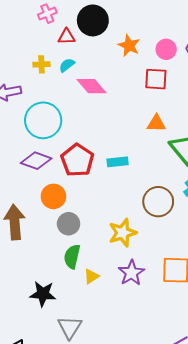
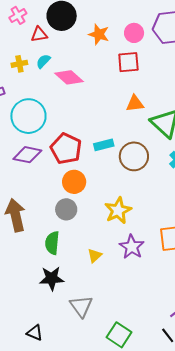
orange circle: (53, 196) -> (74, 182), moved
brown circle: (158, 202) -> (134, 156), moved
green semicircle: (72, 256) -> (52, 243), moved

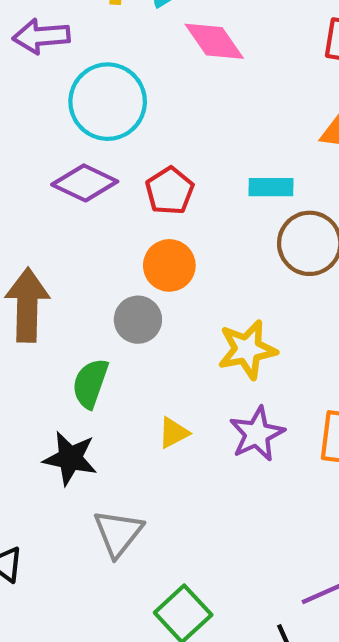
cyan rectangle: (104, 145) -> (271, 187), moved
red pentagon: (66, 149) -> (170, 191), size x0.7

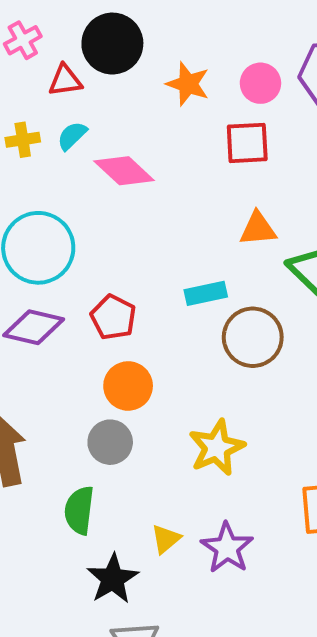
purple star: (257, 434) -> (227, 548), moved
black star: (70, 458) -> (113, 579), moved, turned -30

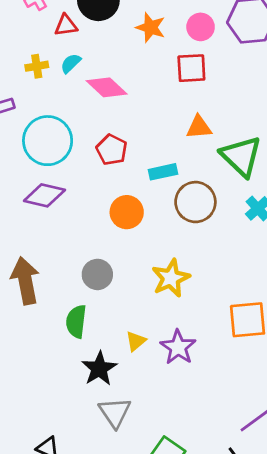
red pentagon: (113, 317) -> (112, 150), moved
orange circle: (128, 386) -> (127, 212), moved

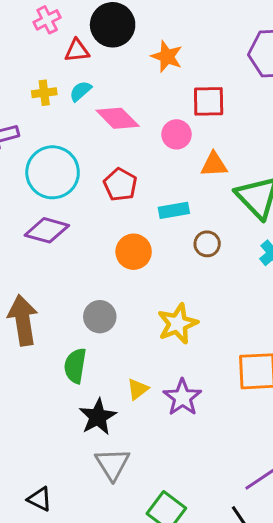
pink circle: (201, 27) -> (177, 134), moved
brown circle: (195, 202) -> (207, 244), size x0.6

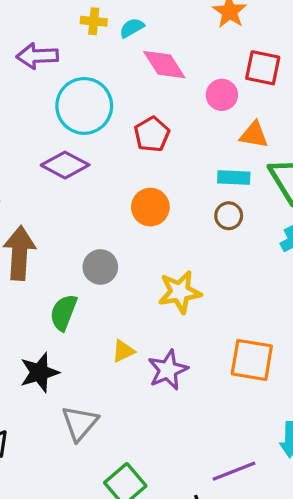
cyan rectangle: (174, 210) -> (234, 178), moved
black star: (98, 417) -> (39, 372), moved

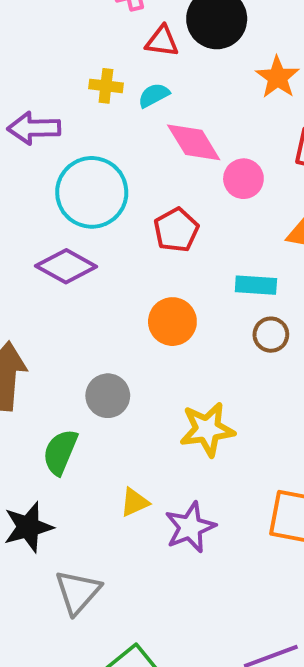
pink circle: (222, 95) -> (243, 179), moved
cyan rectangle: (234, 178) -> (256, 285), moved

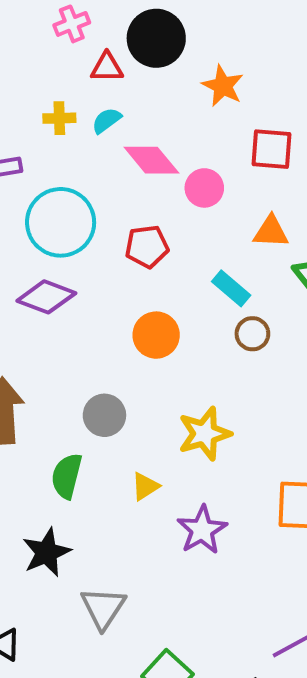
red pentagon: (176, 230) -> (147, 247), turned 30
cyan rectangle: (256, 285) -> (231, 288), turned 45
yellow triangle: (135, 502) -> (145, 486), moved

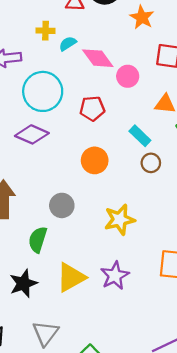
cyan semicircle: (107, 120) -> (68, 44), moved
yellow triangle: (145, 486) -> (71, 277), moved, size x1.8
gray triangle: (103, 608) -> (45, 333), moved

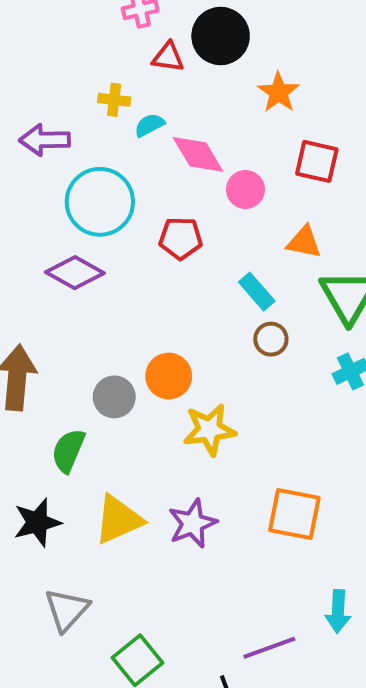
orange circle: (95, 160) -> (169, 376), moved

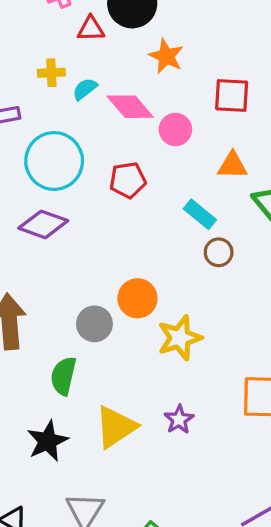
orange star: (279, 92) -> (166, 56), moved
purple star: (193, 523) -> (179, 419), size x0.7

